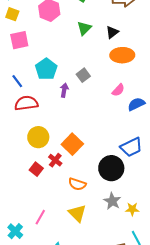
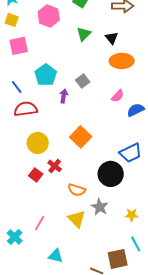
black triangle: (112, 32) -> (112, 38), turned -32
orange square: (72, 144) -> (81, 137), moved
gray star: (112, 201) -> (100, 207), moved

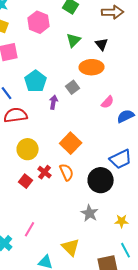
orange ellipse: (122, 61) -> (92, 67), moved
orange semicircle: (77, 190) -> (67, 172), moved, turned -132
yellow triangle: (77, 219) -> (71, 247), moved

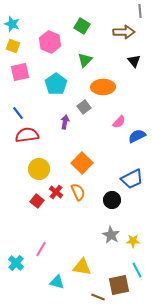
black triangle: (102, 44) -> (134, 61), moved
cyan pentagon: (36, 81) -> (56, 84), moved
black circle: (101, 180) -> (112, 200), size x0.7
gray star: (90, 213) -> (111, 235), moved
yellow triangle: (71, 247) -> (82, 267), turned -36

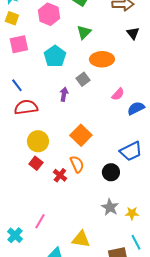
red cross: (56, 192) -> (60, 175), moved
red square: (37, 201) -> (36, 163), moved

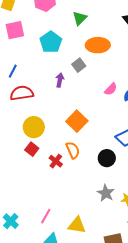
blue line: (17, 85) -> (13, 71), turned 64
pink semicircle: (118, 94) -> (111, 89), moved
pink line: (40, 221) -> (46, 216), moved

